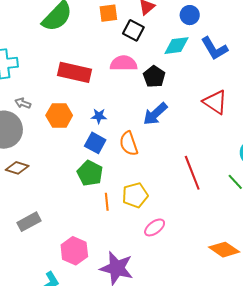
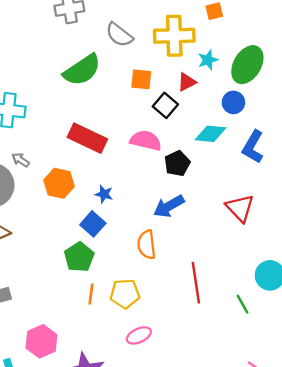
blue L-shape: (214, 48) -> (253, 147), turned 48
orange semicircle: (129, 144) -> (147, 245), moved

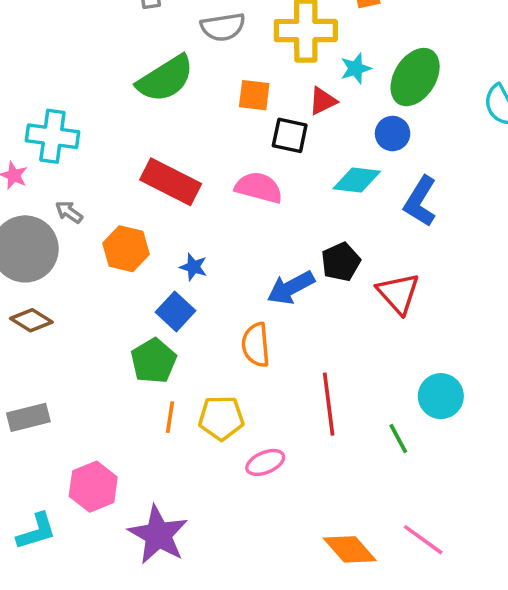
gray semicircle: (119, 35) -> (223, 27), turned -48
black square: (165, 105) -> (290, 135), turned -30
black pentagon: (177, 163) -> (341, 262), moved
pink ellipse: (139, 335) -> (265, 462), moved

